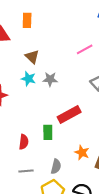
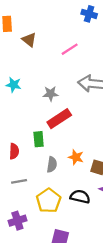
brown triangle: (32, 57) -> (29, 40), moved
gray star: (50, 79) -> (51, 94), moved
gray semicircle: (56, 166) -> (52, 165), moved

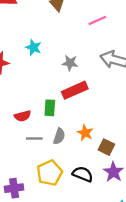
red semicircle: (14, 151) -> (23, 116), turned 63
gray line: (19, 181) -> (34, 139), moved

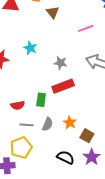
yellow pentagon: (50, 173) -> (21, 148), moved

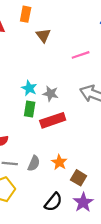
cyan star: (30, 48) -> (29, 88), moved
green rectangle: (41, 100) -> (30, 109), moved
black semicircle: (66, 157) -> (53, 202), turned 102

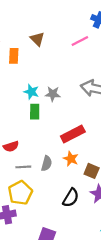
orange rectangle: (26, 14) -> (14, 56), moved
pink line: (81, 55) -> (80, 41), moved
red rectangle: (53, 120) -> (73, 134), moved

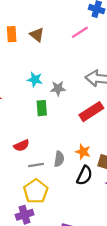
orange rectangle: (14, 56) -> (12, 34), moved
cyan star: (31, 92) -> (35, 79), moved
red rectangle: (73, 134) -> (91, 112), moved
black semicircle: (71, 198) -> (84, 175), moved

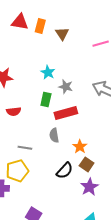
red rectangle: (91, 112) -> (66, 113), moved
red semicircle: (22, 146) -> (14, 111), moved
orange star: (83, 152) -> (80, 147), moved
gray semicircle: (59, 159) -> (54, 135), moved, turned 144

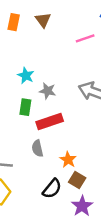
brown triangle: (62, 34) -> (43, 20), moved

